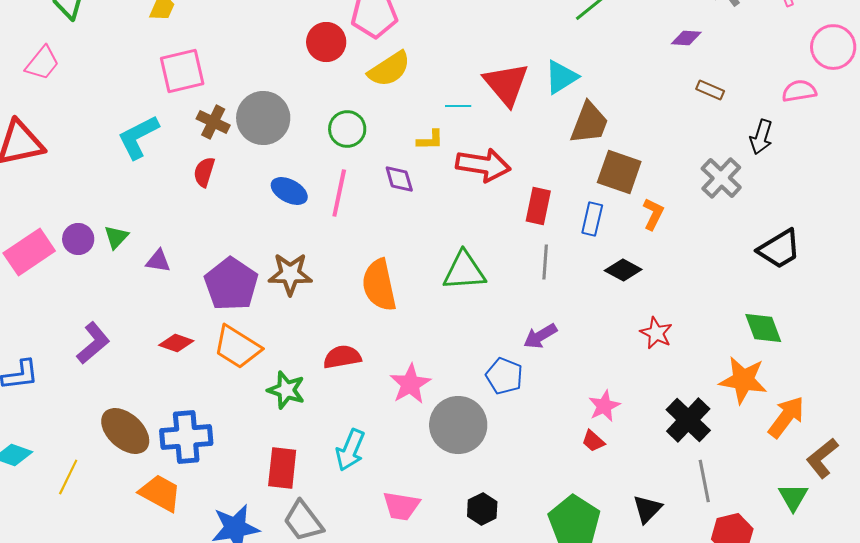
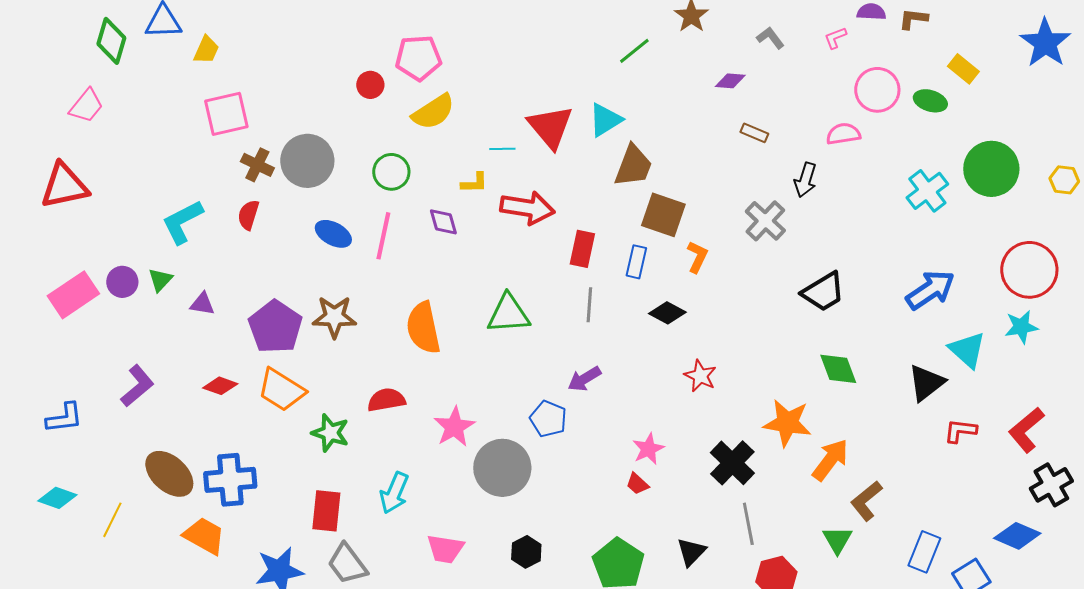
red circle: (326, 42) -> (370, 85), size x0.7
cyan L-shape: (138, 137) -> (182, 222), moved
green diamond: (763, 328) -> (838, 369), moved

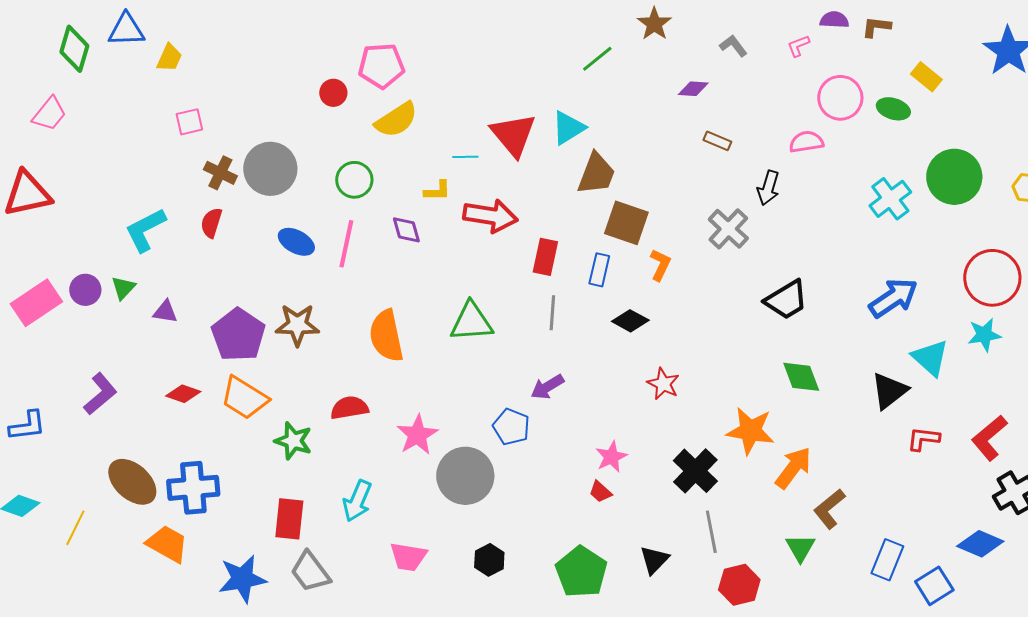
pink square: (226, 114) -> (189, 122), size x0.6

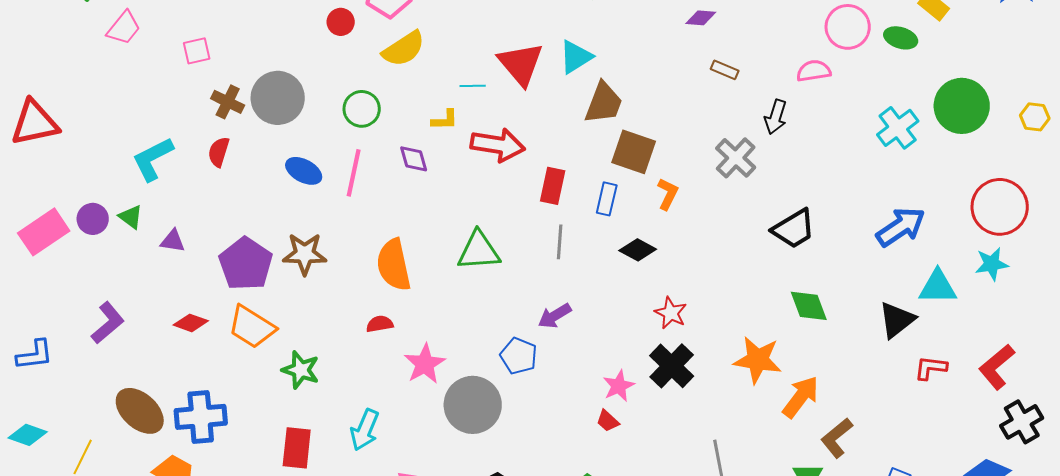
pink trapezoid: (49, 114) -> (124, 28), moved
green triangle: (123, 288) -> (131, 217), turned -36
cyan triangle: (930, 358) -> (938, 287), turned -42
red semicircle: (349, 408) -> (380, 324), moved, size x0.7
black cross: (695, 471) -> (672, 366), moved

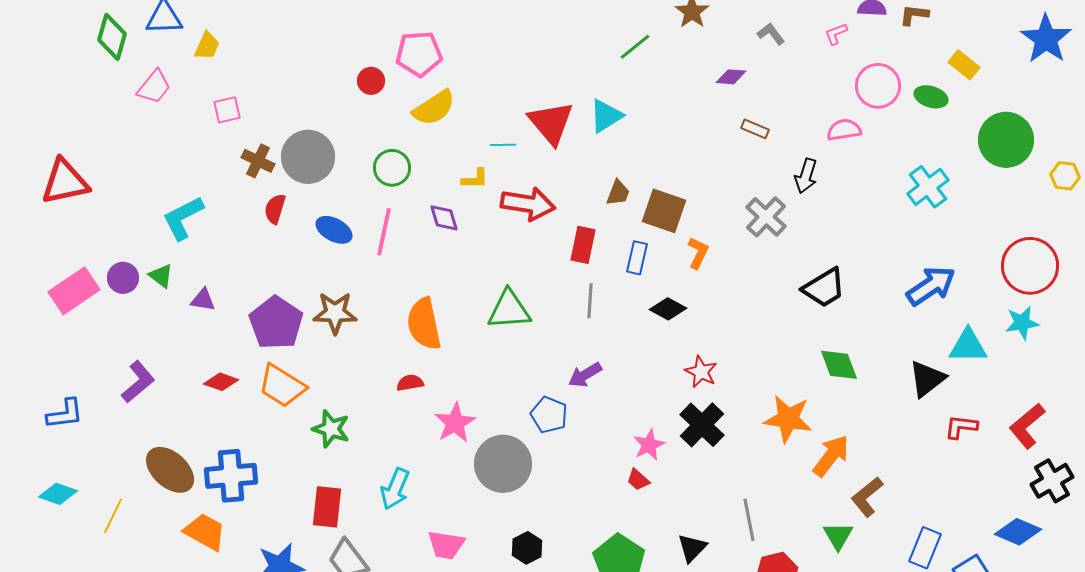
brown trapezoid: (604, 103) -> (618, 193), moved, size x0.6
green circle: (962, 106) -> (1006, 140), moved
red semicircle: (219, 152) -> (275, 209), moved

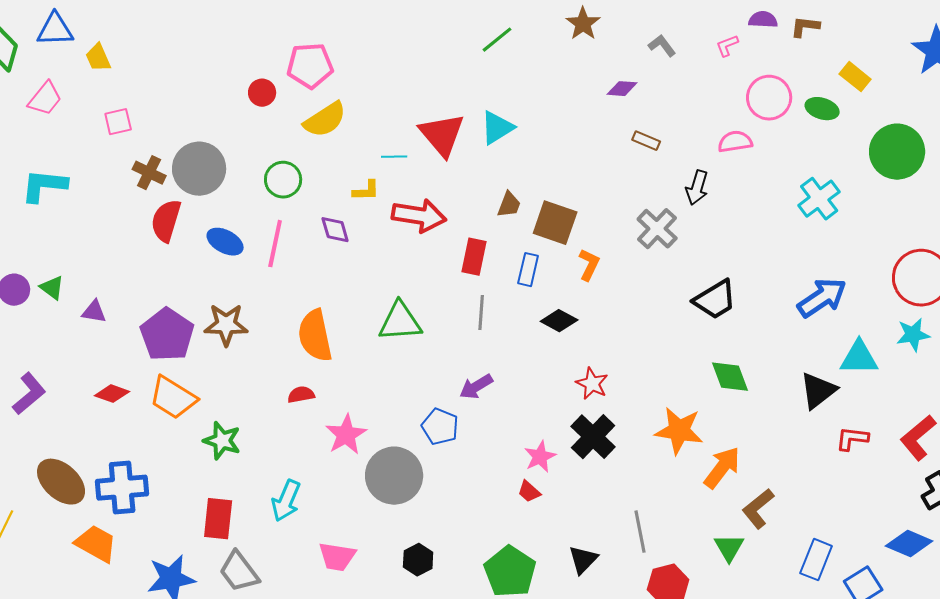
yellow trapezoid: (207, 46) -> (98, 58), turned 132
green line: (635, 47) -> (497, 40), moved
red semicircle: (275, 209) -> (166, 221), size x1.4
cyan L-shape: (183, 218) -> (44, 186), moved, turned 33

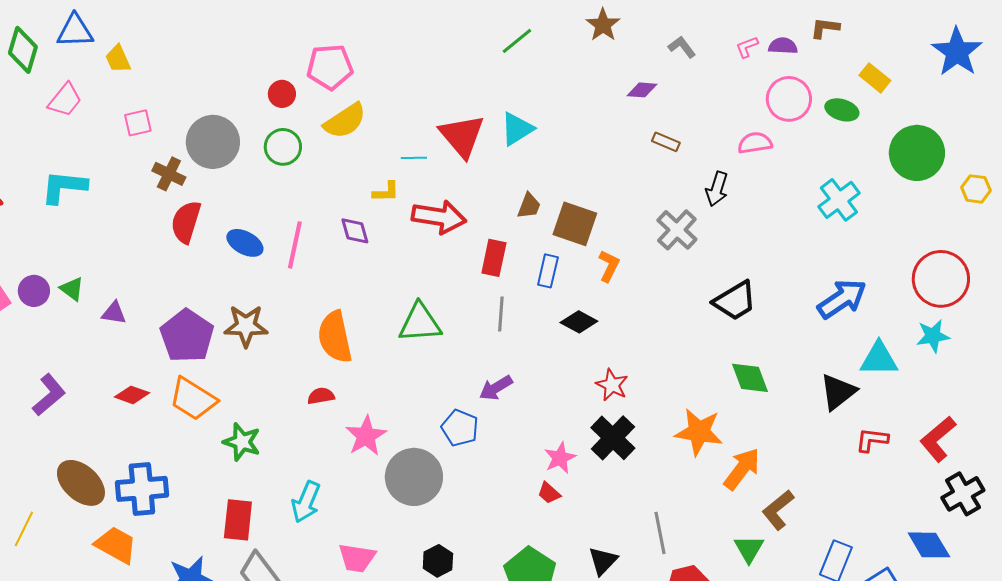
purple semicircle: (763, 20) -> (783, 46), moved
gray circle: (199, 169) -> (213, 142), moved
green circle: (283, 180) -> (283, 147), moved
blue diamond: (909, 544) -> (929, 545), turned 36

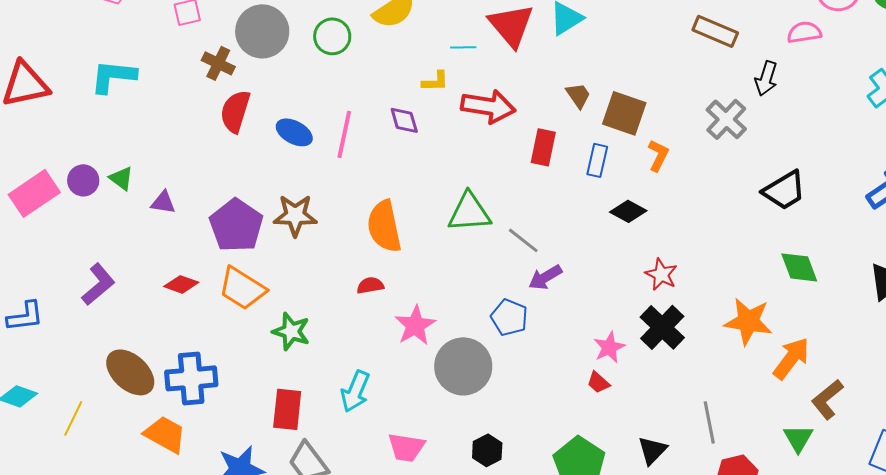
brown rectangle: (666, 142) -> (715, 31), size x1.6
brown trapezoid: (529, 206) -> (578, 95), turned -56
gray line: (501, 314) -> (523, 240), moved, turned -56

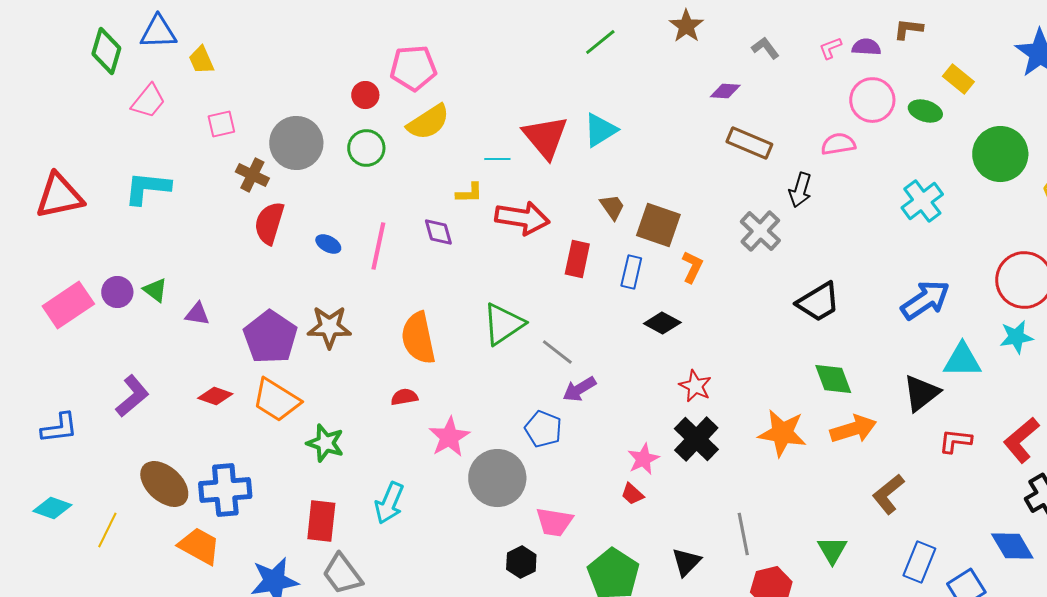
blue ellipse: (294, 132) -> (328, 244), size x0.7
green triangle: (469, 212) -> (503, 324), turned -30
orange arrow: (791, 358) -> (853, 429), moved, turned 36
brown L-shape: (827, 399) -> (888, 494), moved
pink trapezoid: (406, 447) -> (554, 522), moved

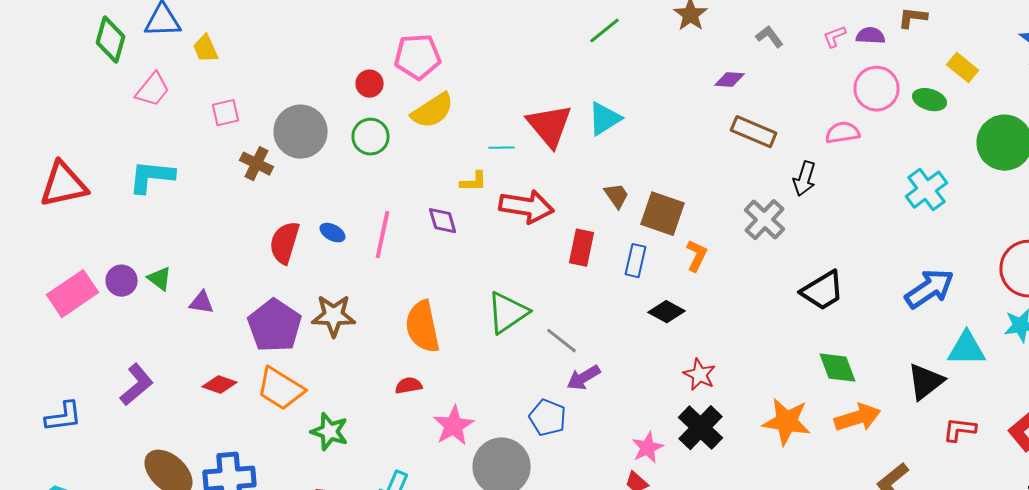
red semicircle: (269, 223) -> (285, 243), moved

